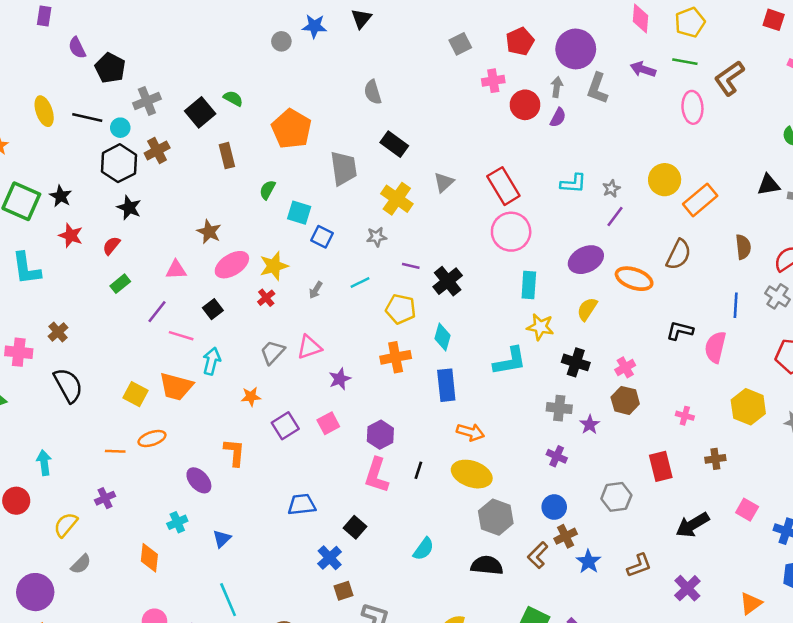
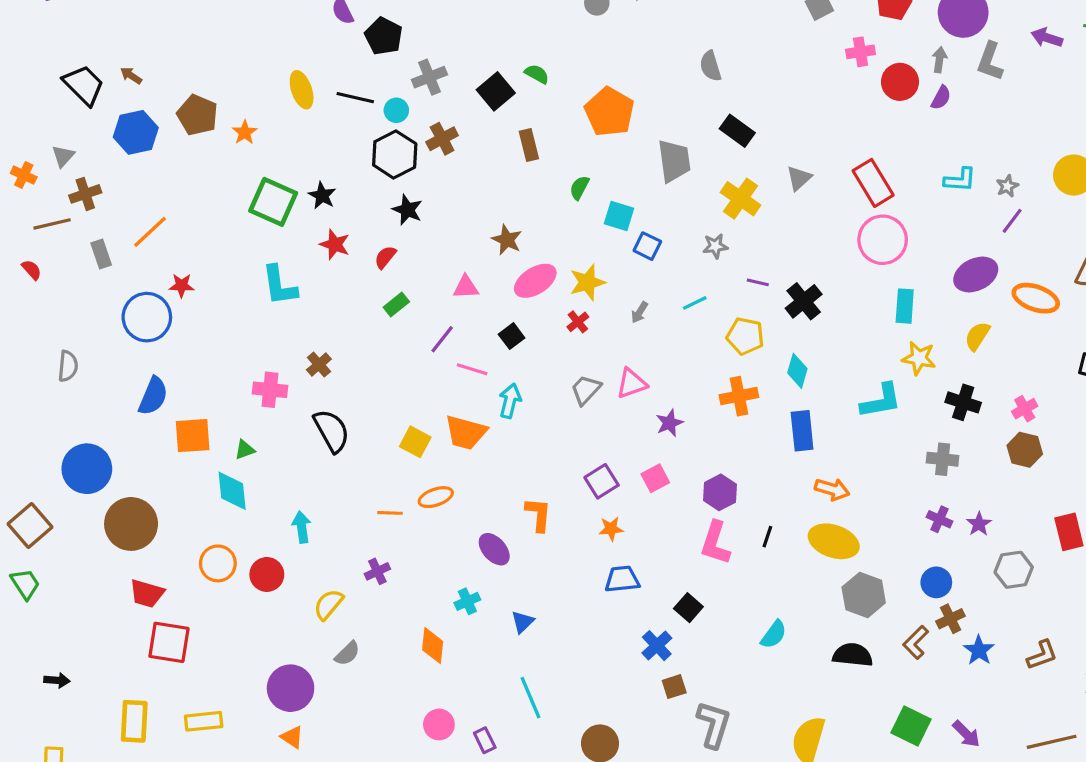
orange star: (251, 397) -> (611, 529), moved
purple star: (590, 425) -> (979, 524), moved

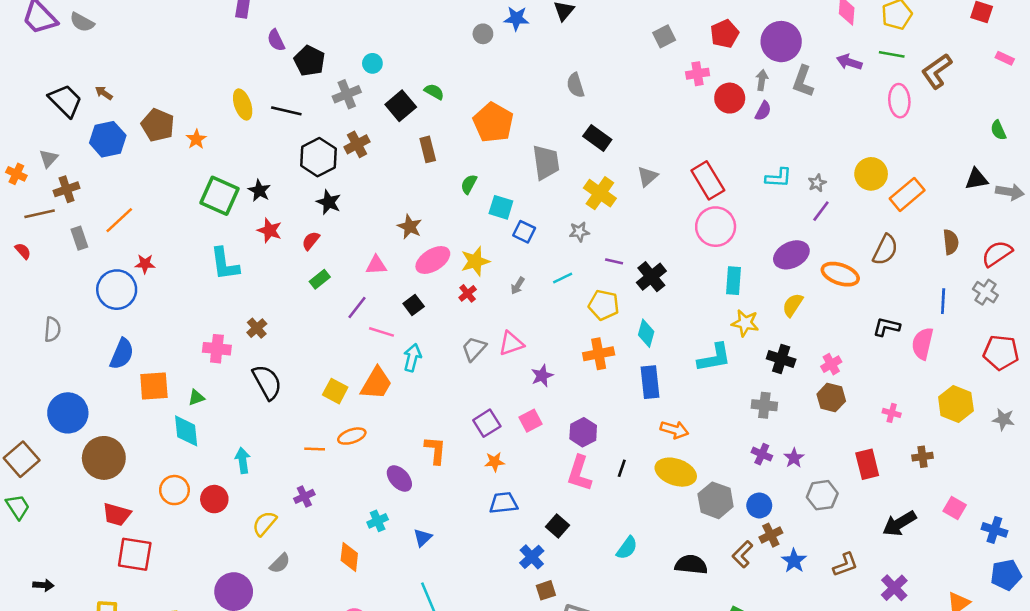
cyan circle: (396, 110) -> (372, 63), moved
orange trapezoid: (466, 432) -> (376, 383), turned -75
gray hexagon: (864, 595) -> (716, 500), moved

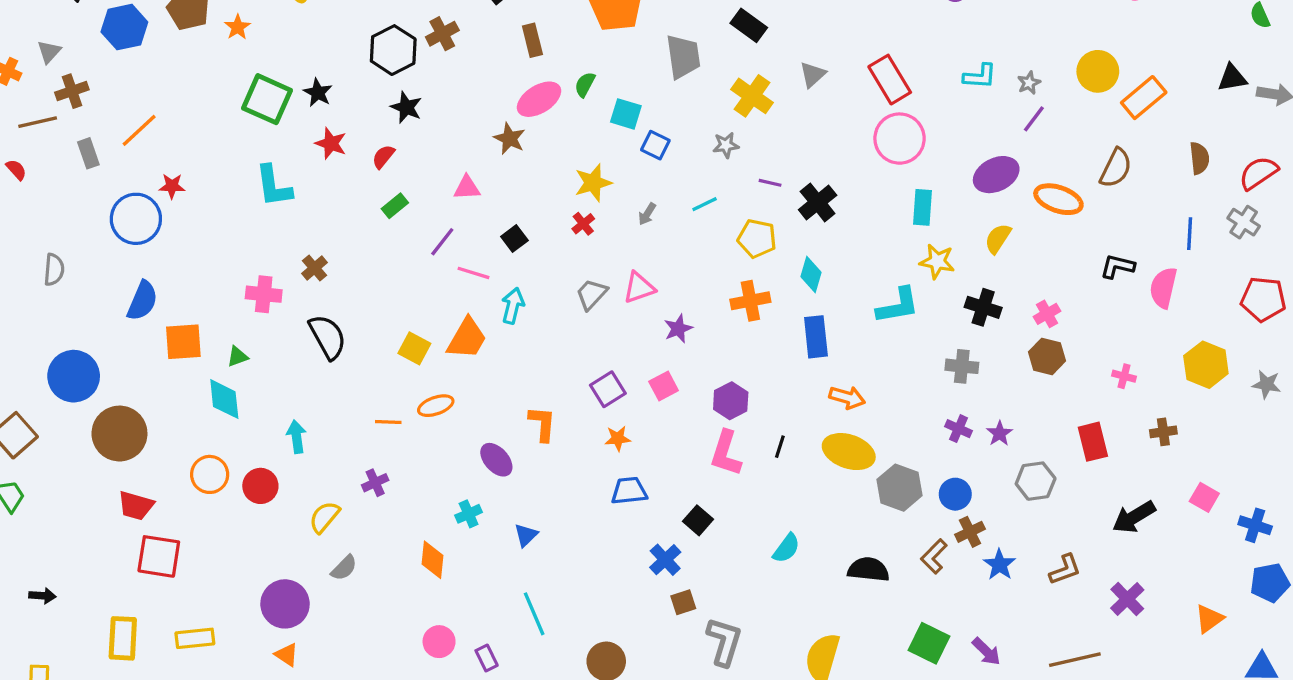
pink ellipse: (433, 260) -> (539, 99), moved

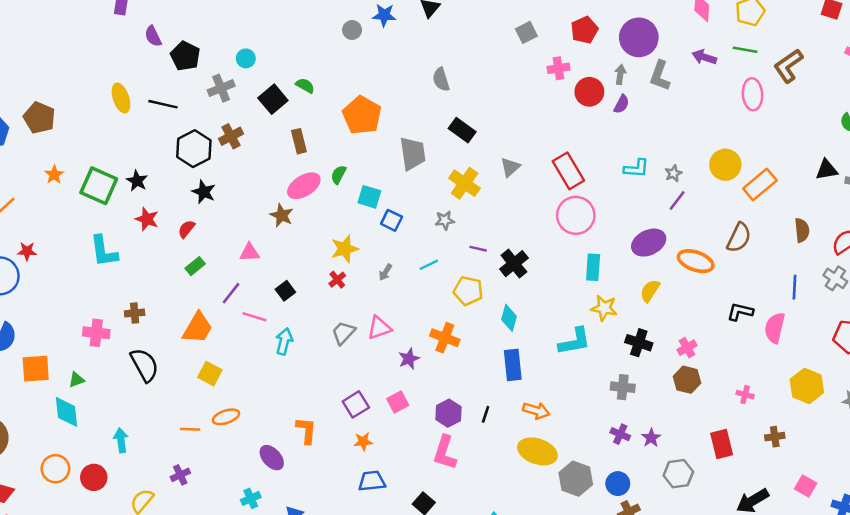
orange star: (237, 27) -> (54, 175), moved
brown cross: (314, 268) -> (135, 313), turned 36
orange cross: (750, 301) -> (445, 338), moved, turned 32
orange trapezoid: (467, 338) -> (198, 328), moved
black line: (780, 447) -> (486, 414), moved

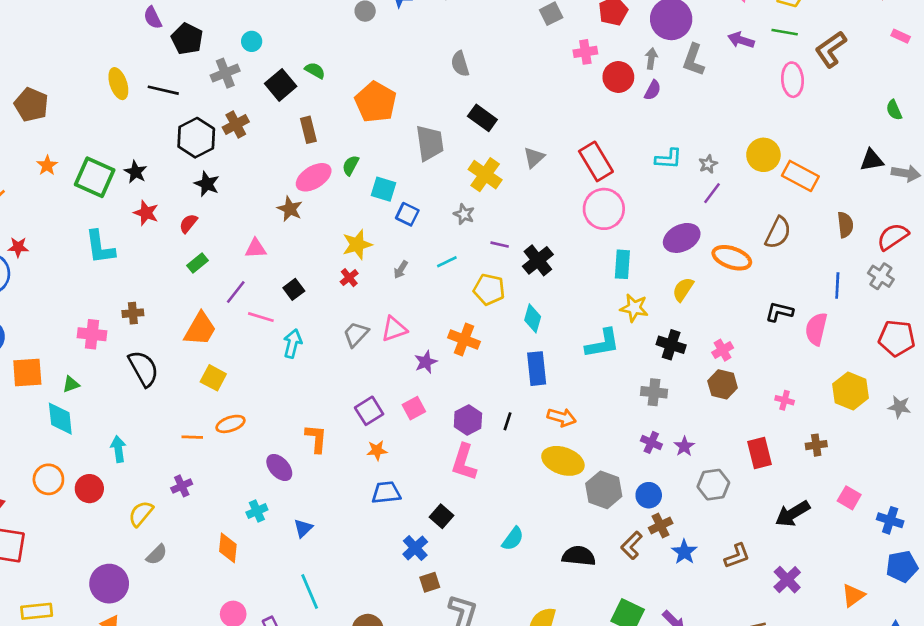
orange rectangle: (760, 184) -> (800, 176), turned 68
gray star: (445, 220) -> (464, 214), turned 30

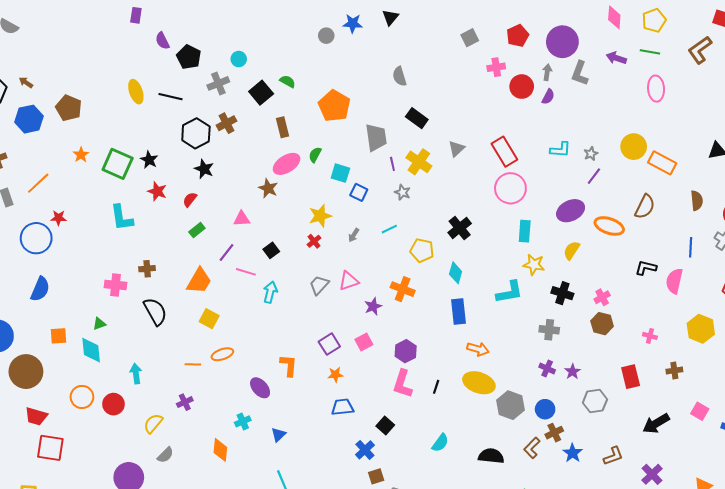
brown L-shape: (831, 49) -> (700, 50), moved
purple line: (500, 245) -> (392, 164), moved, turned 64
orange square: (27, 373) -> (59, 336), moved, size x0.7
black line: (508, 421) -> (436, 387), moved

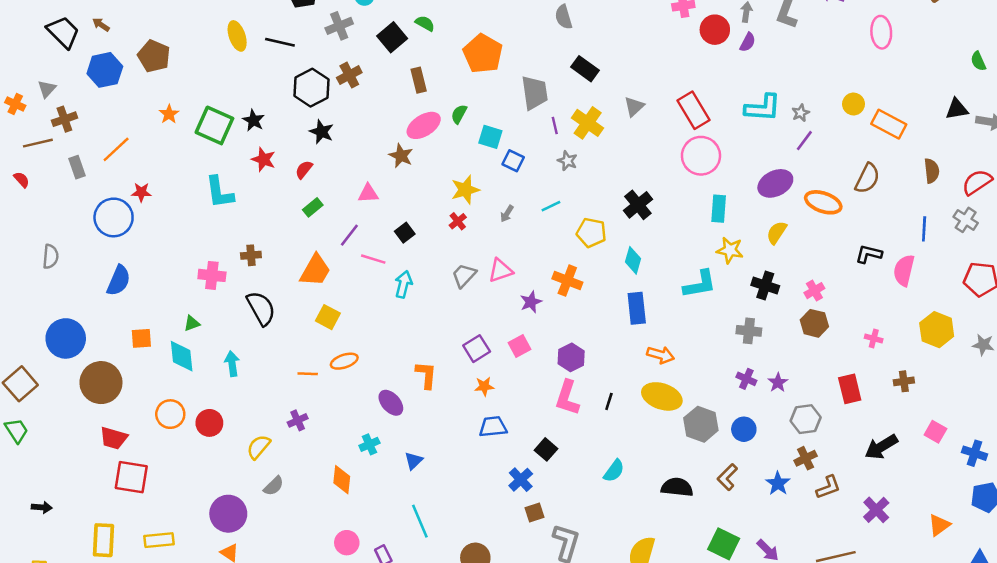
yellow circle: (634, 147) -> (853, 104), size x0.7
cyan L-shape: (560, 150) -> (763, 108), size x1.4
cyan arrow: (136, 374) -> (232, 364), moved
brown cross: (554, 433) -> (806, 458), moved

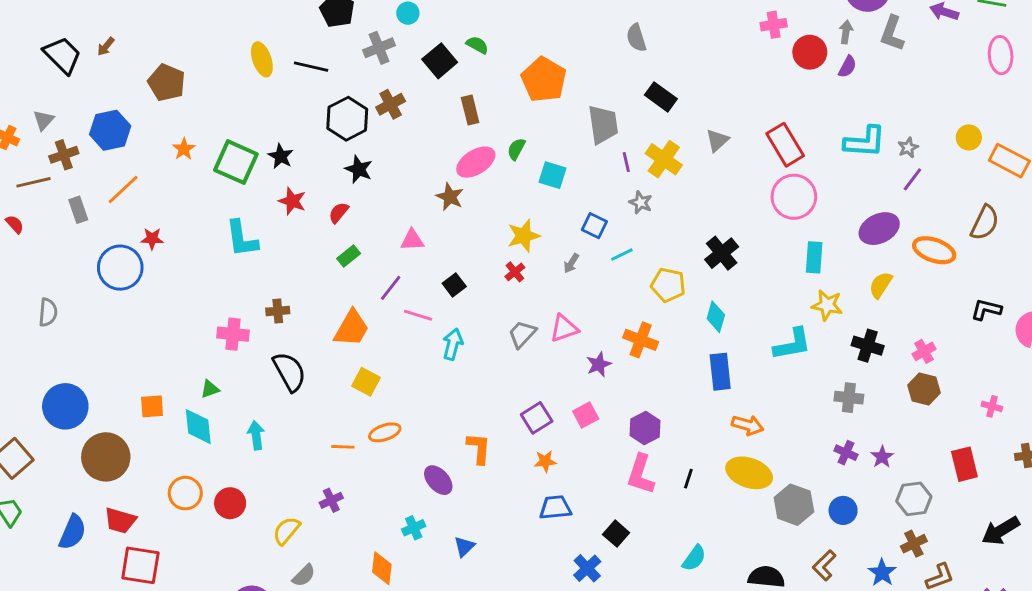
brown arrow: (101, 25) -> (106, 46), turned -84
blue hexagon: (105, 70) -> (110, 130), moved
blue square: (513, 161) -> (594, 226), moved
blue semicircle: (119, 280) -> (73, 532), moved

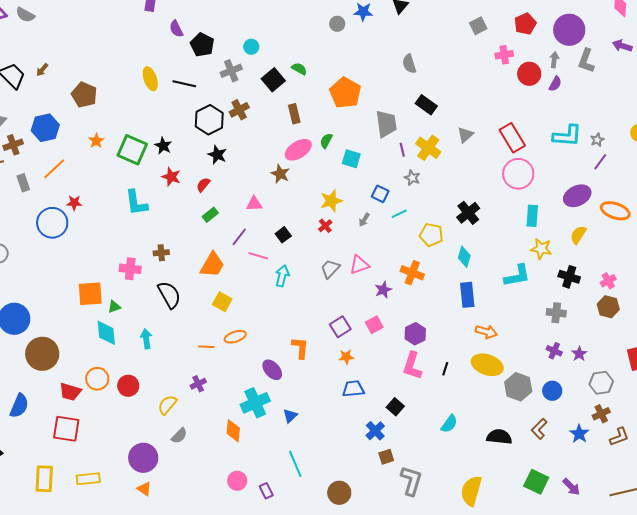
orange square: (152, 406) -> (90, 294), moved, size x1.5
red trapezoid: (120, 521) -> (70, 392), moved
cyan cross: (414, 528) -> (255, 403), size x1.8

